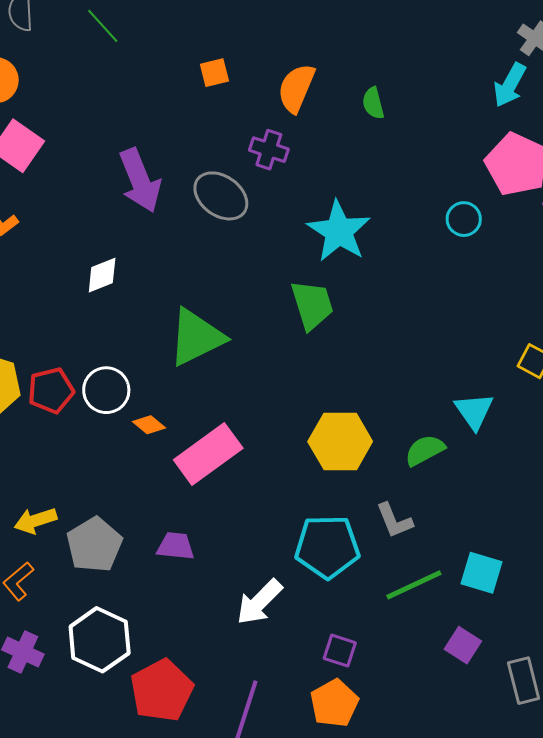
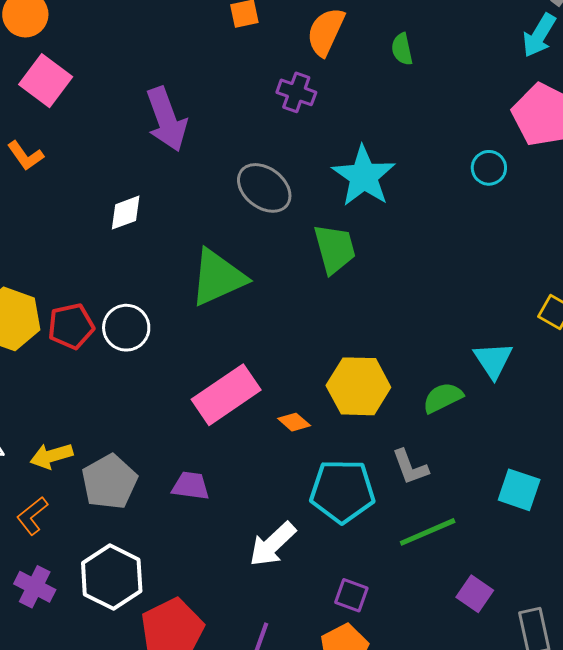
gray ellipse: (221, 196) -> (264, 188), moved
orange diamond: (149, 425) -> (294, 422), moved
cyan square: (481, 573) -> (519, 490), moved

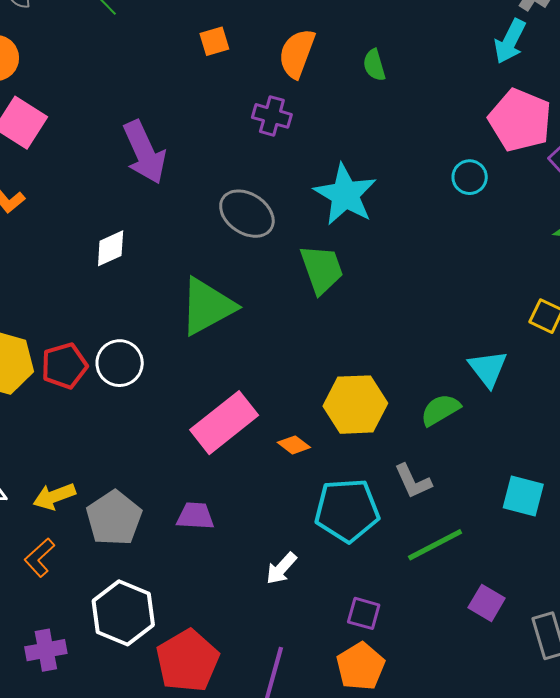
white arrow: (273, 544) -> (281, 568), size x0.7
purple cross: (35, 587) -> (46, 650), moved, turned -33

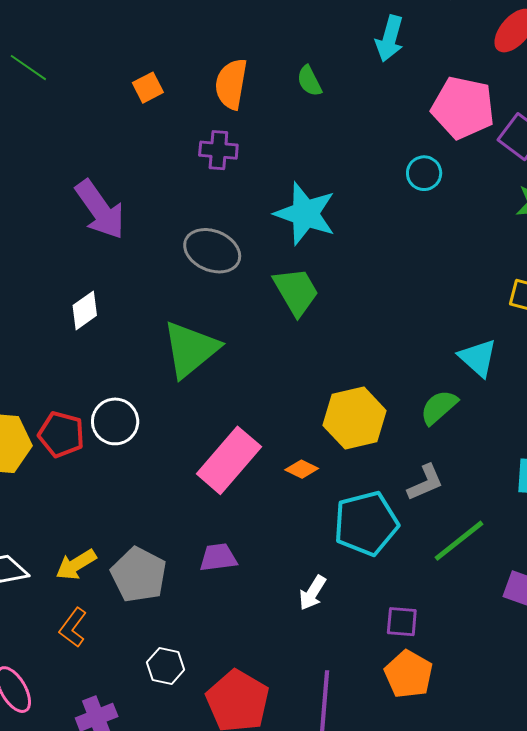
cyan arrow: (510, 41) -> (390, 38), moved
red pentagon: (64, 366) -> (61, 434), turned -30
gray L-shape: (413, 481) -> (425, 483), turned -78
white hexagon: (123, 613) -> (166, 666), size x0.6

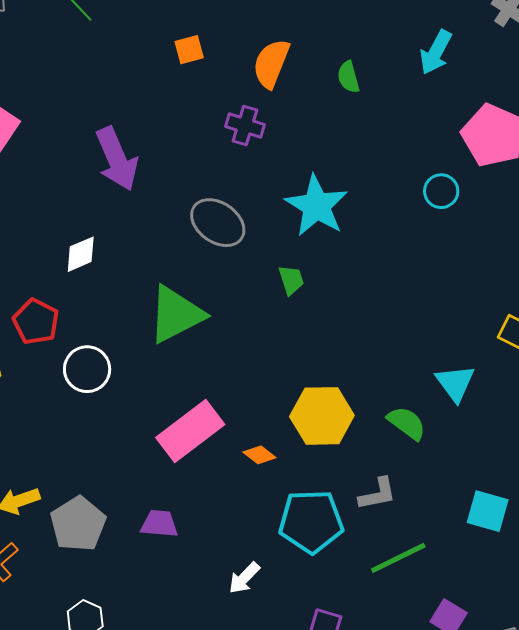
green trapezoid: (296, 291) -> (291, 280), size x0.6
green semicircle: (439, 407) -> (407, 423), turned 66
red pentagon: (61, 434) -> (36, 322), moved

